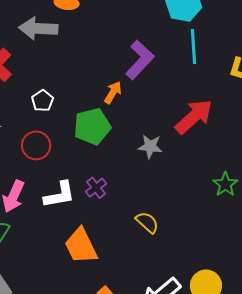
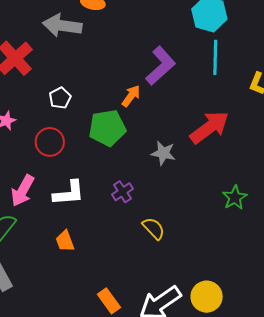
purple cross: (96, 188) -> (122, 192), moved
orange trapezoid: (81, 246) -> (65, 241), moved, size x0.6

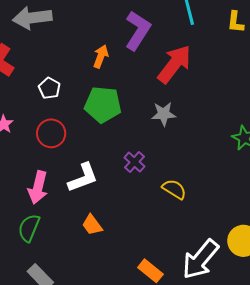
orange arrow: (131, 96) -> (101, 56), moved
red arrow: (209, 127) -> (174, 64), moved
green pentagon: (107, 128) -> (103, 105), turned 30

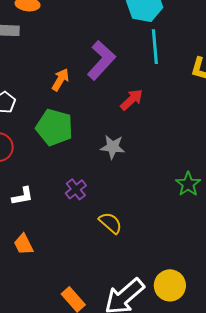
red arrow: (174, 64) -> (132, 100), size x0.6
white L-shape: (83, 178) -> (22, 196), size x0.7

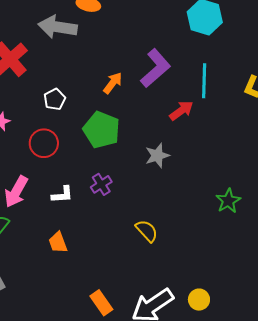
cyan line: (155, 47) -> (204, 81), moved
gray star: (113, 147) -> (157, 156), turned -30
purple cross: (76, 189) -> (101, 184), moved
yellow circle: (170, 285) -> (199, 300), size x0.7

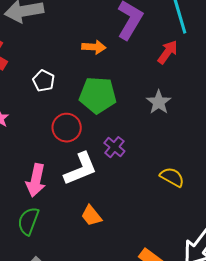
orange arrow: (113, 83) -> (94, 47), turned 75
red circle: (44, 143) -> (67, 128), moved
white L-shape: (62, 195) -> (81, 169), size x1.6

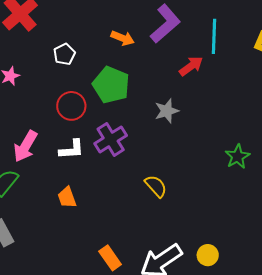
purple cross: (114, 147) -> (111, 139), size x1.5
white L-shape: (81, 169) -> (72, 150), size x0.7

